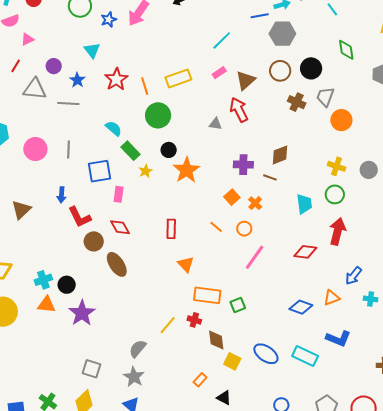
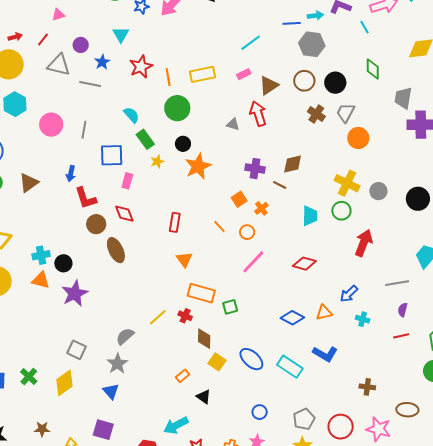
yellow cross: (337, 166) -> (347, 183), size x1.4
red arrow: (337, 231) -> (364, 243), moved

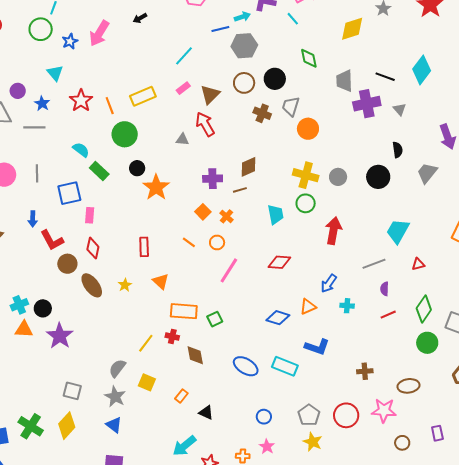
yellow star: (157, 162) -> (125, 285), moved
brown line: (280, 185) -> (240, 190), turned -32
red diamond: (124, 214) -> (93, 248), turned 45
yellow square: (217, 362) -> (147, 382), moved
green cross: (29, 377) -> (31, 426), size x1.4

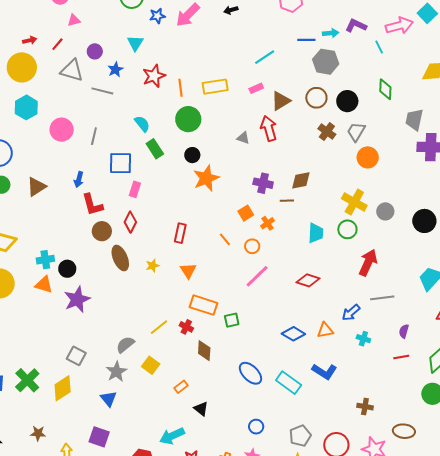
gray line: (374, 264) -> (382, 298), moved

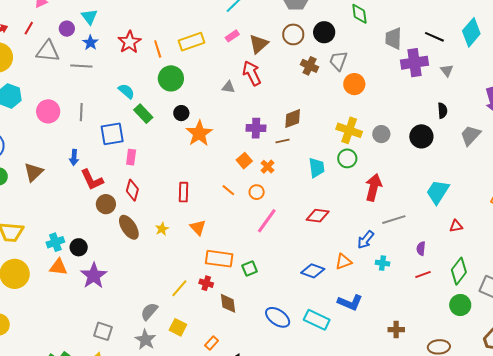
cyan triangle: (135, 43) -> (89, 17), moved

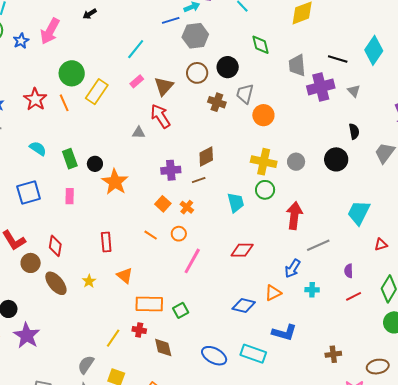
yellow rectangle: (191, 42) -> (97, 92), turned -30
green circle: (171, 78) -> (72, 73), moved
green rectangle: (143, 114) -> (70, 159), moved, turned 30
pink rectangle: (131, 157) -> (70, 196), moved

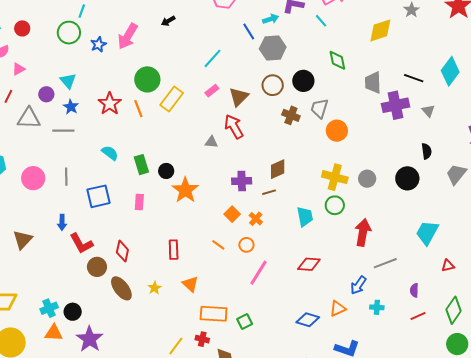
blue line: (171, 20) -> (249, 31), turned 72

